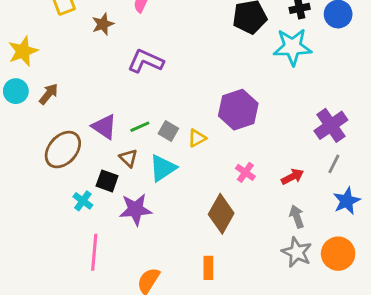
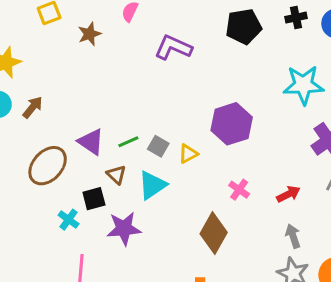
cyan star: (292, 47) -> (303, 85), moved
purple L-shape: (146, 61) -> (173, 47), moved
black square: (107, 181) -> (94, 199), turned -35

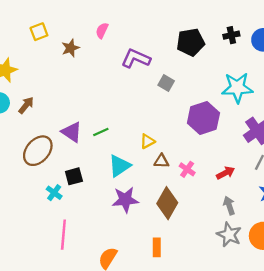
purple hexagon: (232, 124) -> (203, 118), moved
gray square: (158, 146) -> (166, 83), moved
brown triangle: (116, 175) -> (161, 161), moved, turned -42
purple star: (124, 229) -> (125, 200), moved

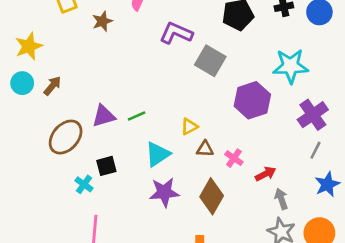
gray square: (166, 83) -> (210, 61), size x1.6
purple triangle: (72, 132) -> (104, 116), turned -50
red arrow: (226, 173) -> (265, 174), moved

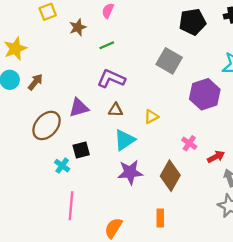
purple L-shape: (176, 33) -> (111, 79), moved
green line: (137, 116) -> (107, 45), moved
brown triangle: (205, 149) -> (116, 110), moved

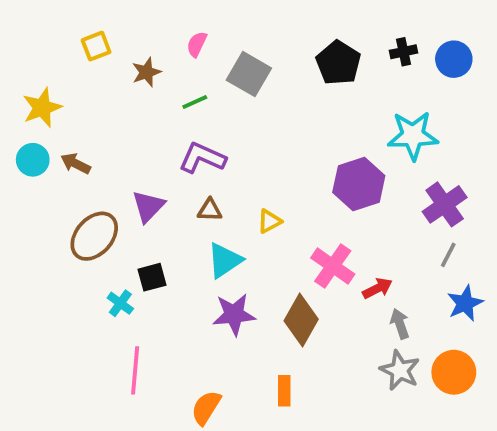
black pentagon: (193, 22) -> (338, 63), turned -30
gray square: (169, 61) -> (249, 74), moved
brown arrow: (35, 82) -> (76, 163), turned -102
purple triangle: (79, 108) -> (148, 206), turned -30
pink cross: (189, 143) -> (333, 266), size x1.6

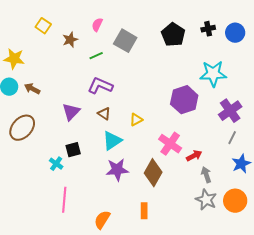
yellow square: (96, 46) -> (43, 26), turned -35
yellow star: (42, 108) -> (14, 59), turned 30
brown triangle: (210, 210) -> (104, 114), turned 32
brown ellipse: (94, 236) -> (22, 128), moved

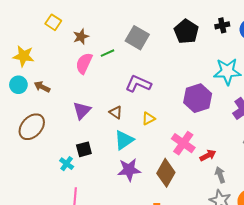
pink semicircle: (97, 25) -> (84, 63), moved, size x1.5
purple L-shape: (100, 86) -> (138, 84), moved

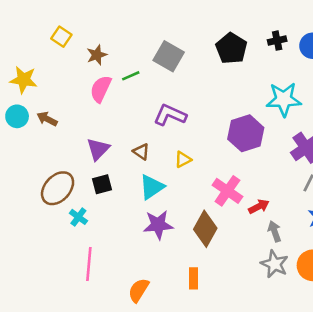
brown ellipse: (32, 127) -> (58, 188), moved
black square: (84, 149) -> (102, 184), moved

